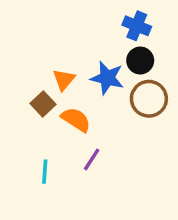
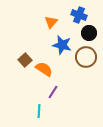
black circle: (140, 61) -> (89, 33), moved
orange triangle: (64, 80) -> (51, 22), moved
cyan line: (45, 172) -> (39, 111), moved

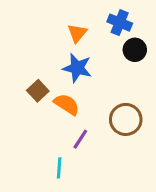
blue star: (62, 45) -> (77, 68), moved
brown circle: (86, 57) -> (126, 119), moved

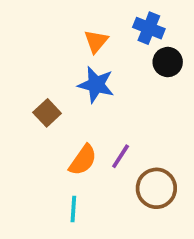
orange semicircle: (67, 104) -> (83, 160), moved, turned 92
brown circle: (126, 119) -> (156, 188), moved
purple line: (80, 139) -> (121, 156), moved

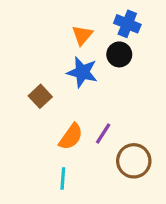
black circle: (168, 62) -> (119, 54), moved

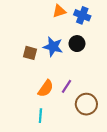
orange triangle: (82, 35) -> (59, 11), moved, turned 32
black circle: (119, 54) -> (77, 44), moved
brown square: (40, 96) -> (30, 53), moved, turned -32

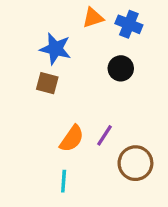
blue star: (53, 47) -> (55, 49), moved

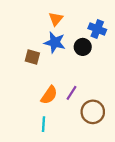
orange triangle: (93, 18) -> (56, 19), moved, turned -32
blue cross: (129, 24) -> (97, 29), moved
blue star: (55, 49) -> (55, 42), moved

